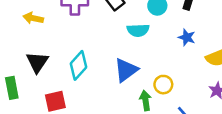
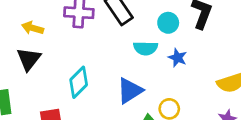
blue star: (187, 37) -> (178, 58), moved
black triangle: (37, 62) -> (29, 59), moved

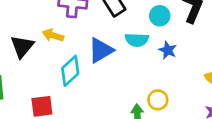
yellow arrow: (33, 28) -> (53, 35), moved
blue triangle: (130, 91) -> (101, 50), moved

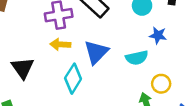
yellow arrow: (53, 35) -> (60, 44), moved
cyan semicircle: (137, 40) -> (137, 58), moved

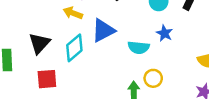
black triangle: (23, 68) -> (39, 43), moved

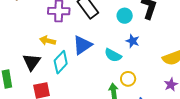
yellow arrow: (73, 13) -> (48, 41), moved
cyan semicircle: (139, 47) -> (113, 55), turned 30

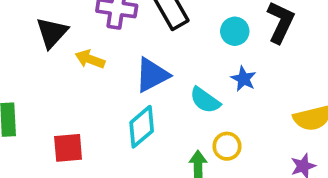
black triangle: (32, 62) -> (52, 33), moved
cyan diamond: (61, 62) -> (142, 127), moved

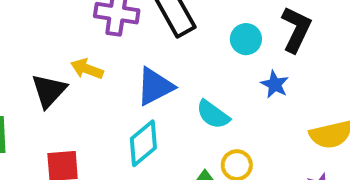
black triangle: (52, 33) -> (49, 91), moved
blue star: (244, 79) -> (275, 84), moved

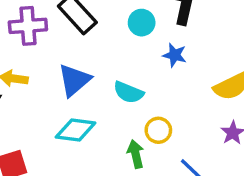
cyan diamond: (143, 143) -> (76, 130), turned 60

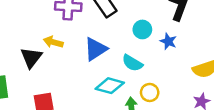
cyan circle: (142, 23) -> (142, 29), moved
cyan diamond: (76, 130) -> (110, 86), moved

